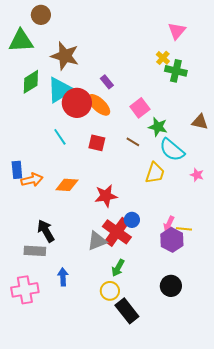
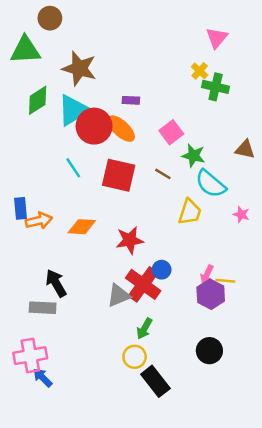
purple rectangle: (107, 82) -> (131, 100), turned -48
red square: (97, 143) -> (119, 175), size x1.6
blue arrow: (63, 277) -> (43, 378), moved, turned -42

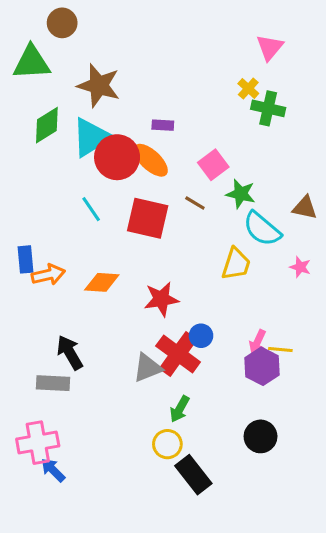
brown triangle: (245, 149) -> (305, 208), moved
brown line: (163, 174) -> (195, 203), moved

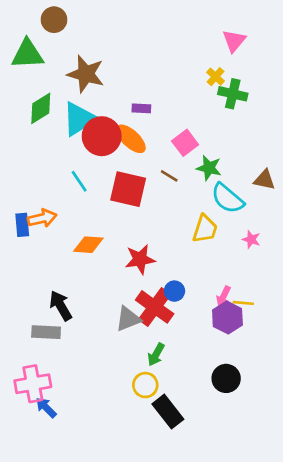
pink star: (300, 267) -> (251, 239), moved
orange arrow: (48, 275) -> (42, 218), moved

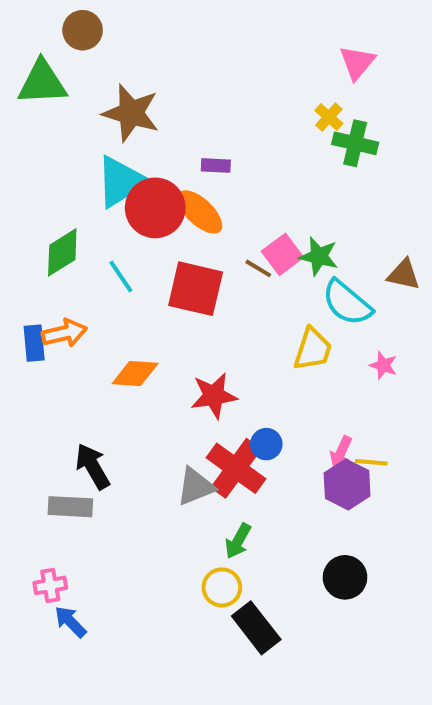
green diamond: (41, 108) -> (62, 252), moved
pink square: (185, 143) -> (282, 254), moved
pink cross: (33, 384) -> (50, 585), size x0.6

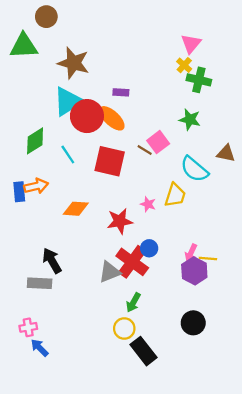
pink triangle: (357, 63) -> (191, 44), moved
green star: (319, 256) -> (190, 119), moved
pink star: (383, 365) -> (148, 204), moved

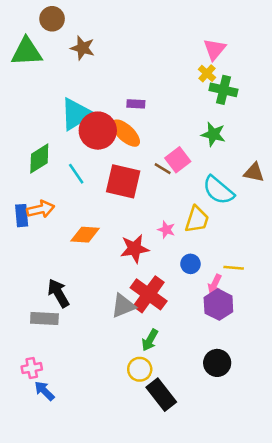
brown star: (73, 63) -> (83, 48), moved, size x0.7
blue circle: (149, 248) -> (190, 264), moved
yellow line: (208, 258) -> (234, 268), moved

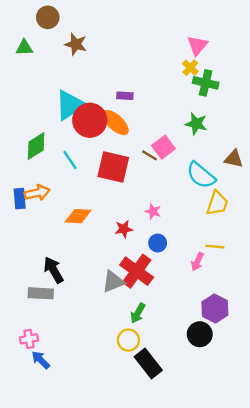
green triangle: (27, 52) -> (24, 48), size x0.6
yellow trapezoid: (197, 219) -> (217, 203), moved
red star: (135, 249) -> (124, 229), size x0.7
blue circle: (190, 264) -> (158, 243), moved
purple hexagon: (218, 305) -> (215, 309), moved

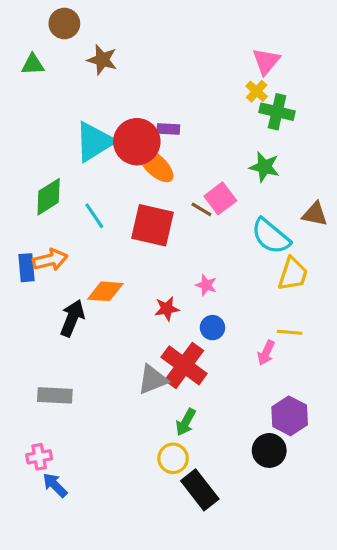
red circle: (90, 120) -> (137, 142), moved
black arrow: (54, 270) -> (72, 318), moved, turned 52

